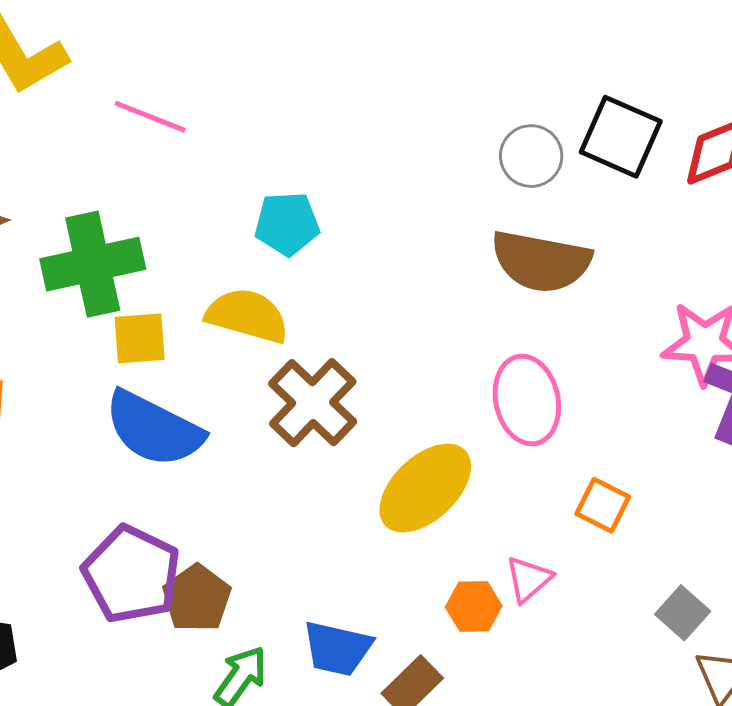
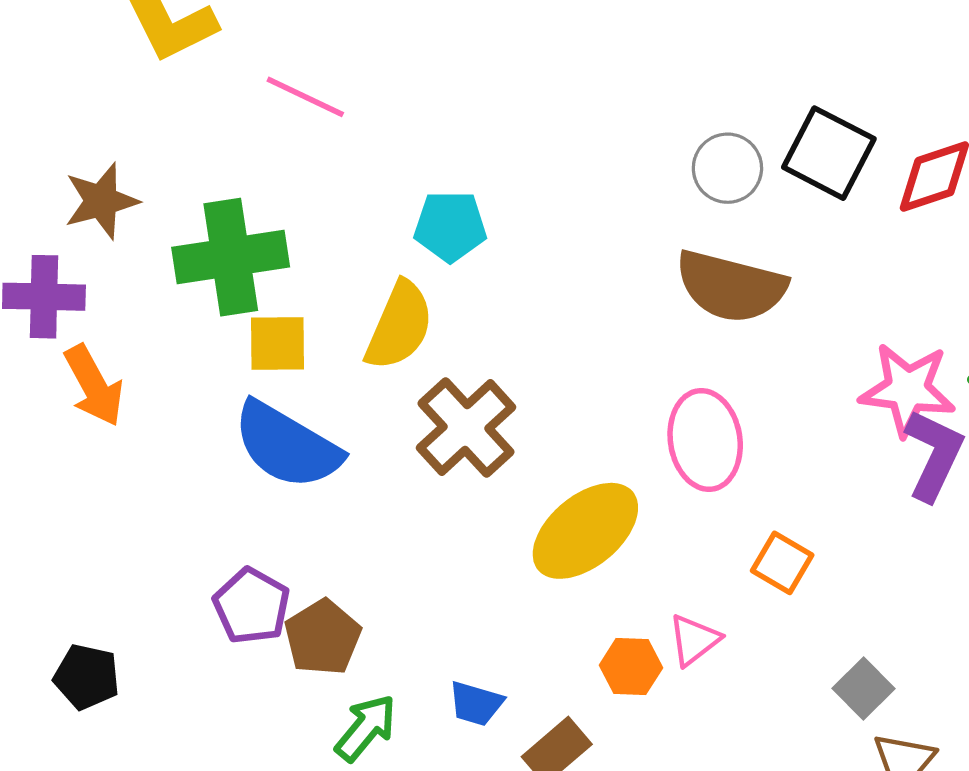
yellow semicircle: (247, 316) -> (399, 326), turned 94
purple pentagon: (132, 574) -> (252, 606), size x0.7
blue trapezoid: (337, 648) -> (476, 703), size x0.7

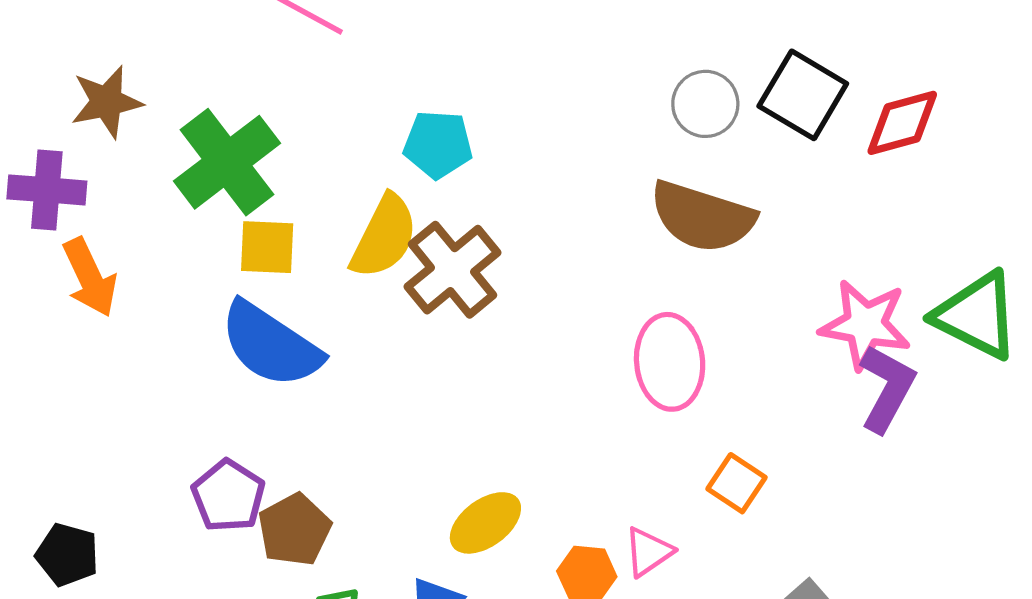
green cross: (231, 257) -> (227, 162), turned -32
brown cross: (466, 428) -> (453, 270), moved
yellow ellipse: (585, 531) -> (485, 523), moved, size x0.7

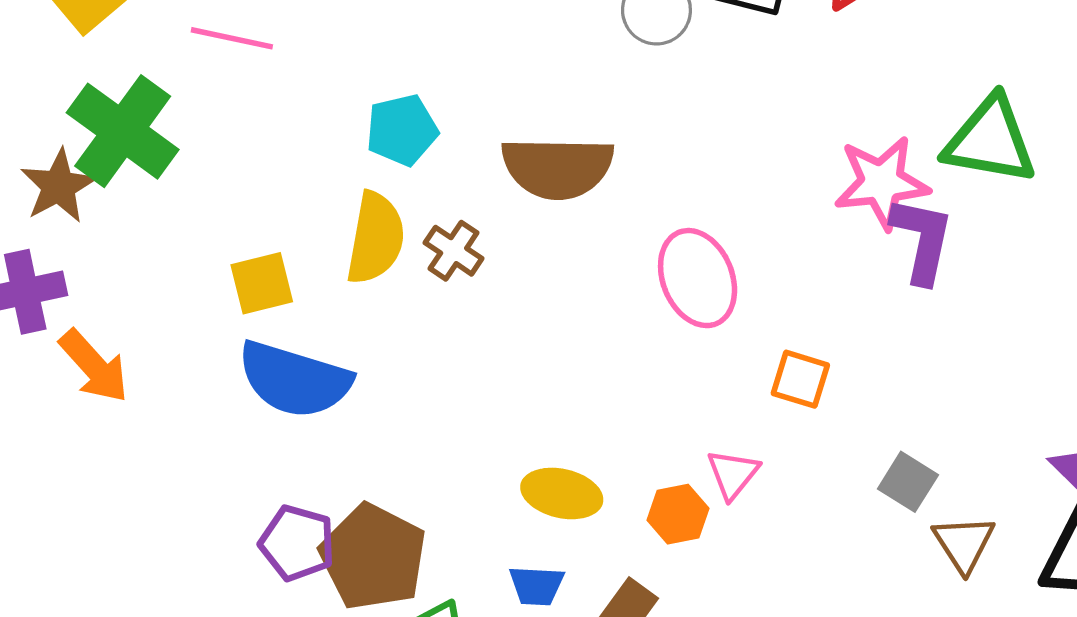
green cross: (227, 162) -> (123, 131), moved
brown semicircle: (702, 217) -> (557, 168), moved
brown cross: (453, 270) -> (454, 251), size x0.6
yellow ellipse: (485, 523) -> (562, 493), turned 66
brown pentagon: (294, 530) -> (373, 557), size x1.4

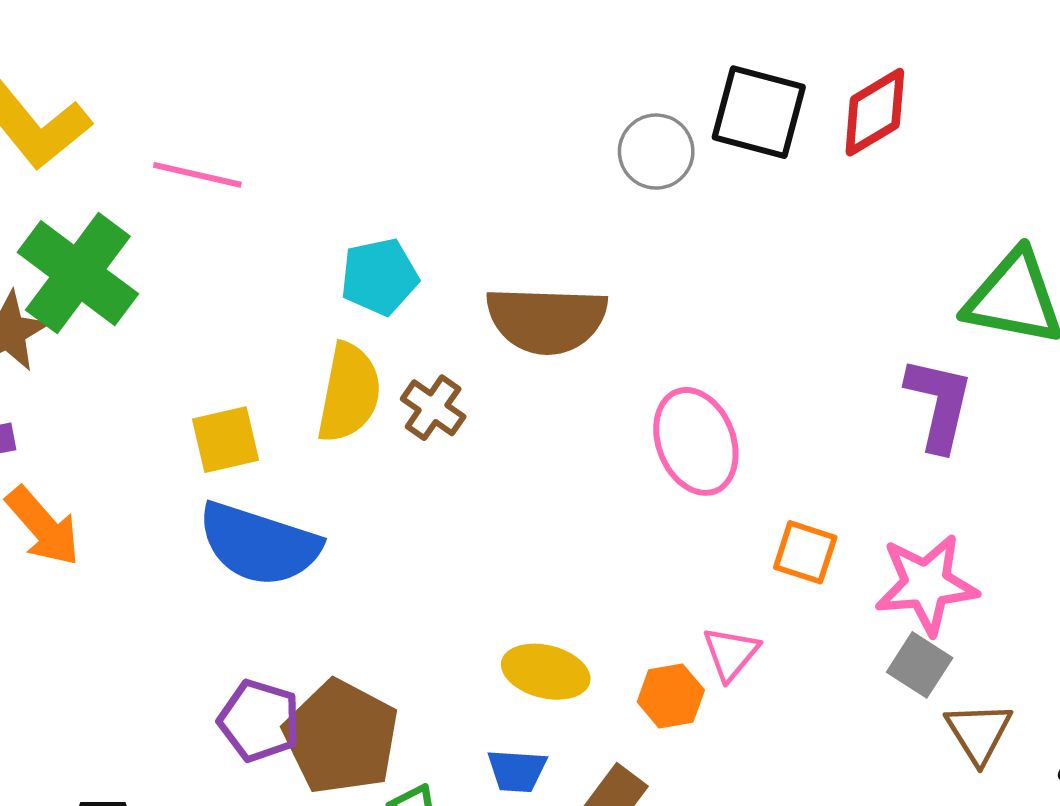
pink star: (882, 183) -> (926, 584), moved

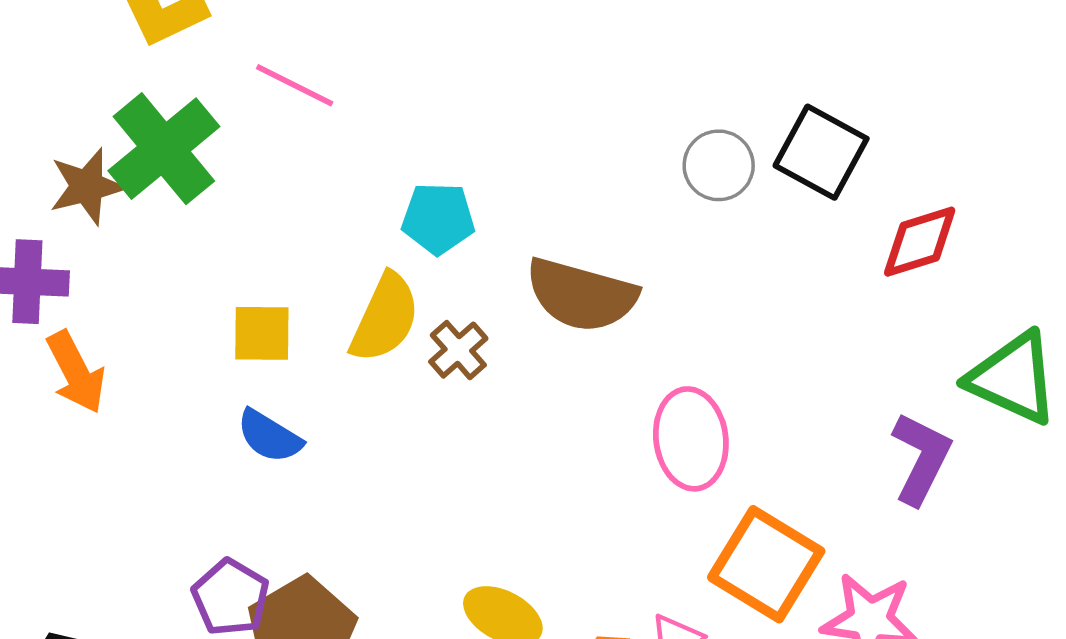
red diamond: (875, 112) -> (920, 242), moved
blue semicircle: (259, 544) -> (269, 436), size x0.6
orange square: (805, 552) -> (766, 564), size x1.8

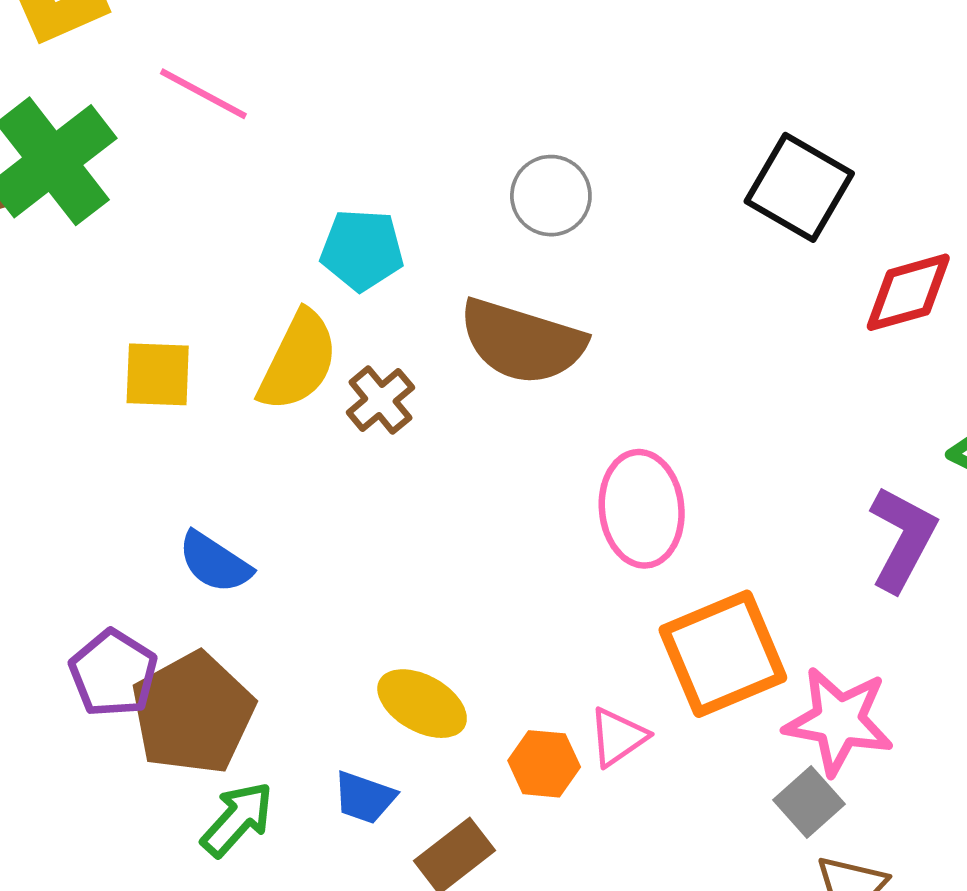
gray circle: (719, 165) -> (551, 196), moved
blue semicircle: (269, 436) -> (215, 562), moved
orange square: (766, 564) -> (723, 654), turned 34

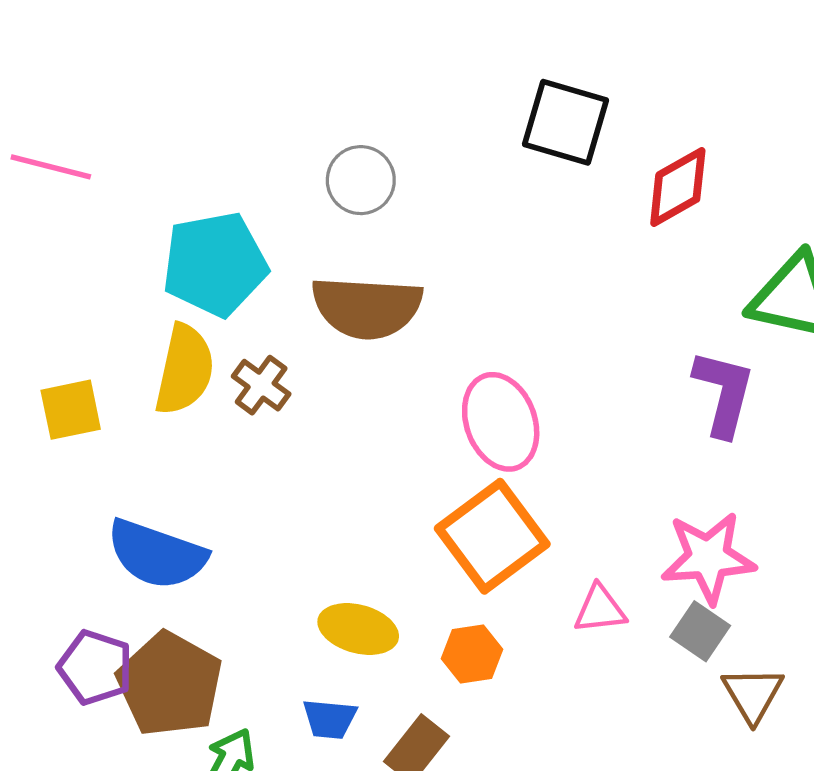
cyan pentagon: (362, 250) -> (215, 264), size x1.5
blue semicircle: (215, 562) -> (157, 554), size x1.5
orange square: (723, 654) -> (492, 536), moved
pink triangle: (618, 737) -> (600, 609), moved, turned 42

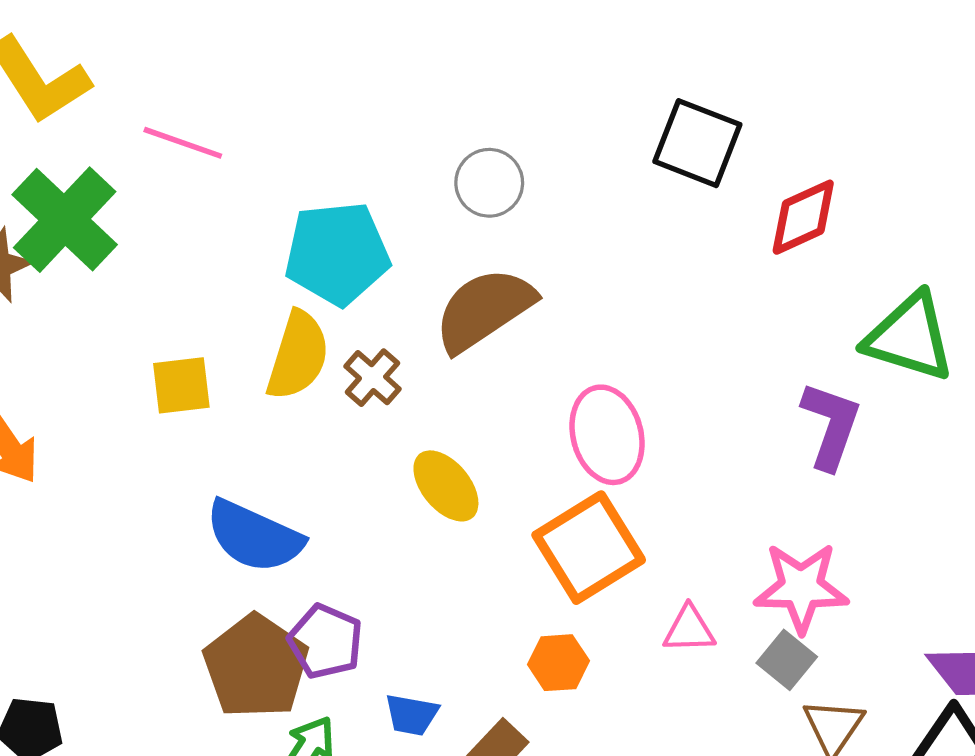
brown semicircle: (367, 307) -> (484, 310), turned 138
yellow ellipse: (358, 629) -> (446, 486), moved, turned 30
purple pentagon: (95, 667) -> (325, 641), moved

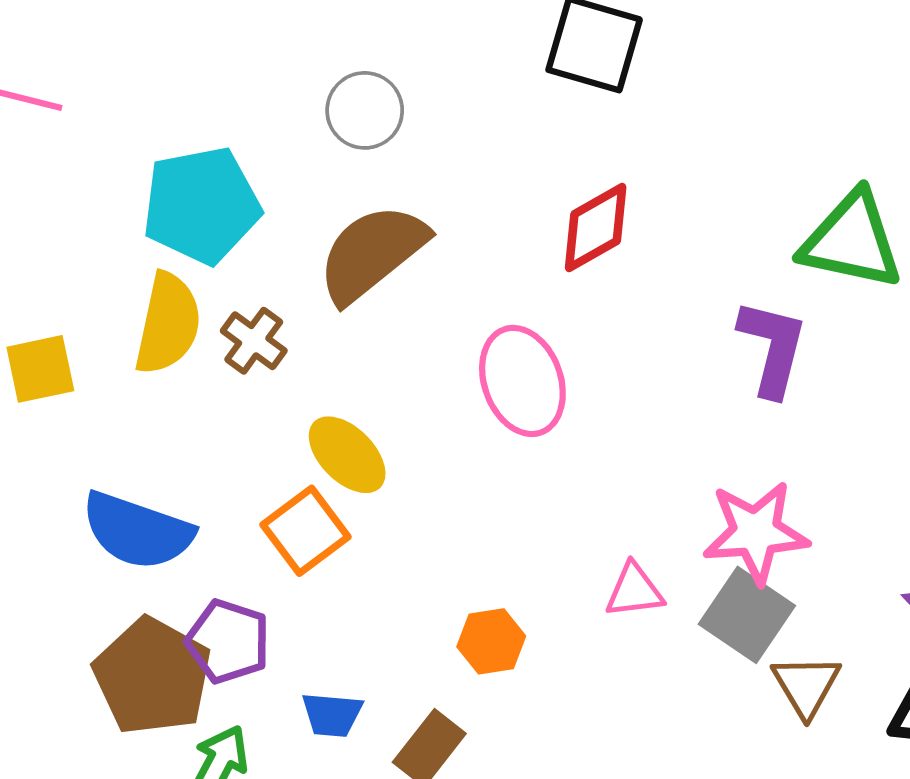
red diamond: (803, 217) -> (596, 228), moved
orange square: (589, 548) -> (306, 531), moved, size x0.7
gray square: (787, 660) -> (747, 615), size x1.4

